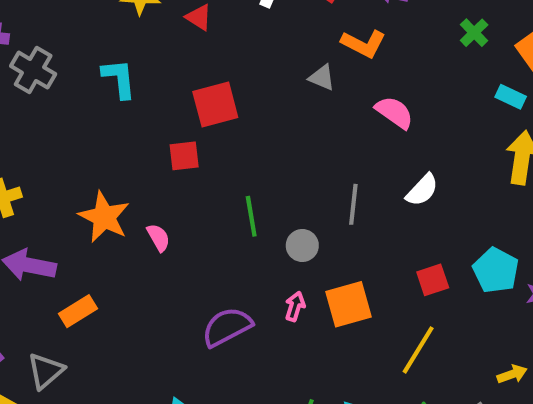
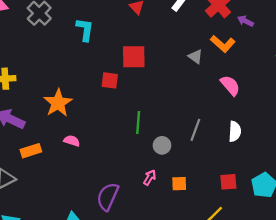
white semicircle: (422, 190) -> (235, 131), turned -54
pink semicircle: (158, 238) -> (72, 141), moved, turned -56
orange square: (349, 304) -> (179, 184), size x0.6
purple semicircle: (227, 327) -> (108, 197), moved, turned -52

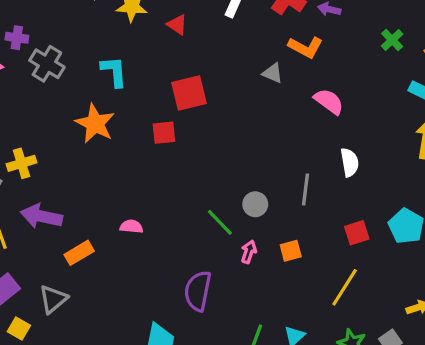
orange star: (58, 103) -> (95, 124), moved
green line: (138, 123) -> (220, 222), moved, turned -35
gray line: (195, 130) -> (305, 189), moved

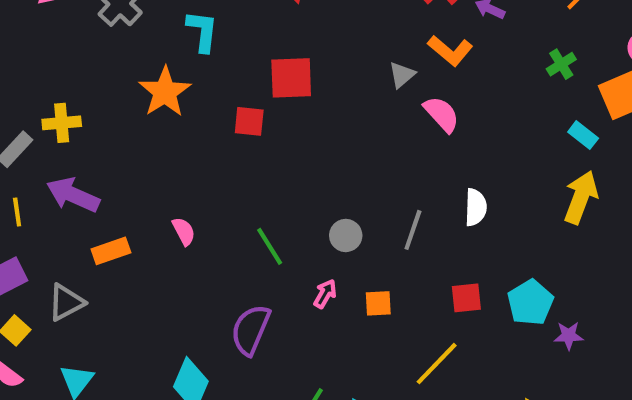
gray triangle: (273, 73) -> (402, 75), turned 45
pink semicircle: (329, 101) -> (442, 114), moved
green line: (220, 222) -> (270, 246), moved
pink semicircle: (131, 227) -> (184, 231), turned 45

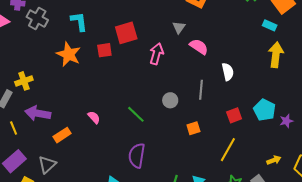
gray triangle: (402, 75) -> (179, 27), moved
pink semicircle: (442, 114) -> (199, 47), moved
red square: (249, 121) -> (104, 50), moved
pink arrow: (325, 294) -> (156, 54), moved, size x1.5

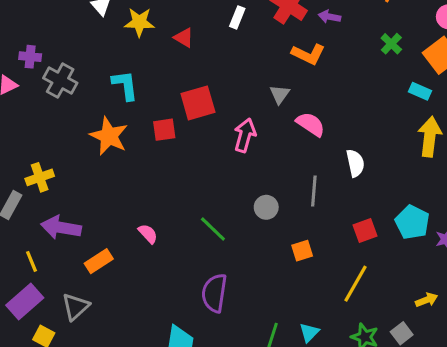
yellow line: (14, 128) -> (31, 261), moved

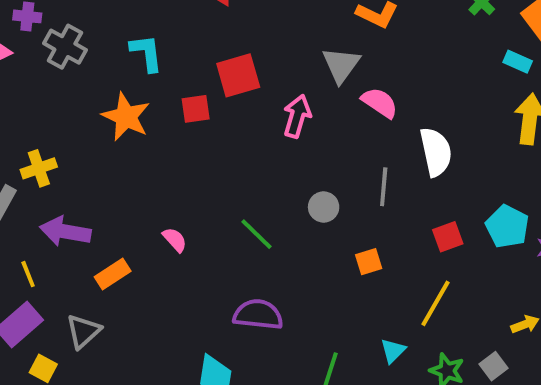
gray triangle: (280, 94) -> (341, 65), size x1.5
white semicircle: (355, 163) -> (436, 152), size x1.4
purple semicircle: (214, 293) -> (258, 315), turned 87
cyan triangle: (309, 332) -> (393, 351), moved

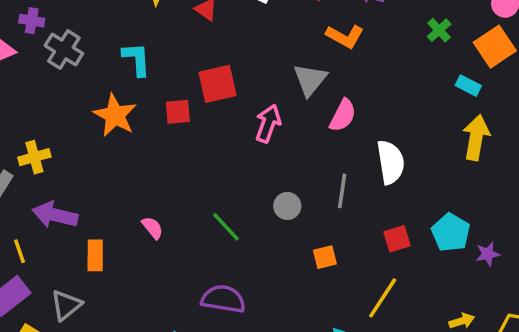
pink semicircle: (380, 103) -> (343, 115), turned 80
orange rectangle: (113, 274) -> (95, 255), turned -60

